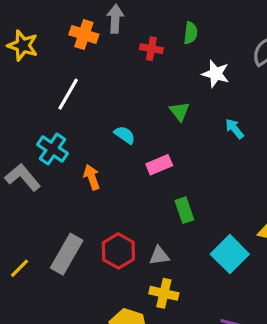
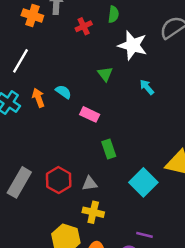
red cross: (151, 49) -> (84, 26), turned -35
white star: (216, 74) -> (133, 45), size x1.4
pink rectangle: (159, 165) -> (90, 114), turned 48
orange arrow: (92, 177) -> (38, 98), moved

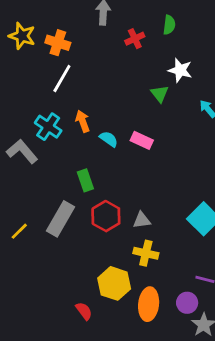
orange cross: (32, 16) -> (58, 43), moved
white star: (133, 45) -> (180, 70), moved, size x0.7
cyan semicircle: (63, 92) -> (109, 139), moved
green rectangle: (109, 149) -> (85, 180), moved

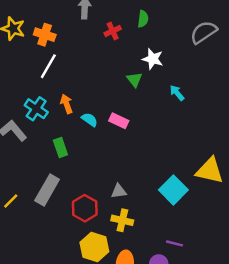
green rectangle: (85, 180) -> (60, 148), moved
red hexagon: (106, 216) -> (85, 208), moved

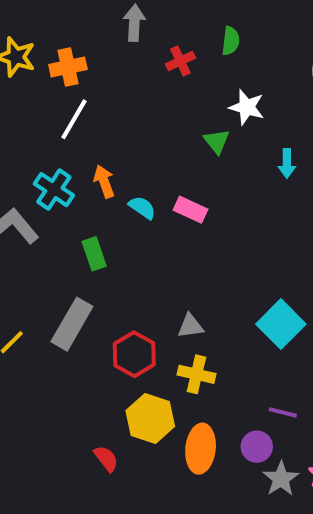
orange cross: (45, 35) -> (68, 67), turned -30
cyan arrow: (177, 93) -> (287, 163), turned -140

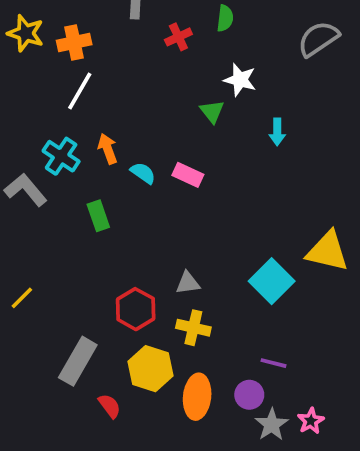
gray rectangle: (72, 324) -> (78, 361), moved

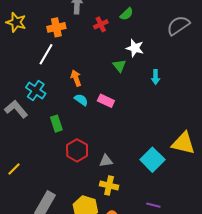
green semicircle: (225, 18) -> (127, 14), turned 40
orange cross: (74, 43) -> (56, 27), moved
orange arrow: (108, 149) -> (76, 78), moved
red hexagon: (136, 309) -> (77, 150), moved

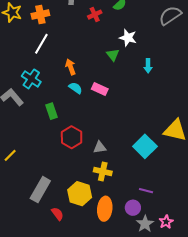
orange cross: (56, 27) -> (40, 15), moved

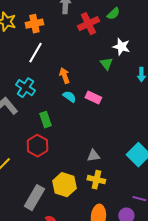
red cross: (95, 15) -> (88, 24), size x1.5
red hexagon: (72, 137) -> (37, 146), moved
yellow hexagon: (80, 194) -> (64, 185), moved

